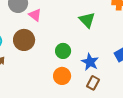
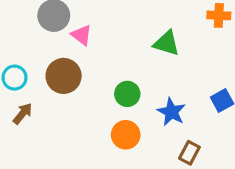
green triangle: (87, 20) -> (167, 43), turned -30
brown rectangle: (93, 83) -> (189, 153), moved

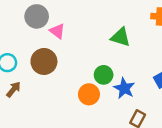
green circle: (127, 94) -> (104, 75), moved
orange circle: (126, 135) -> (89, 94), moved

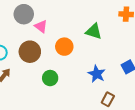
green circle: (104, 75) -> (50, 78), moved
orange circle: (89, 94) -> (64, 47), moved

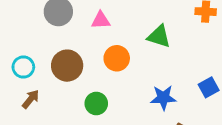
pink triangle: (41, 26) -> (101, 20), moved, turned -40
blue star: (97, 74) -> (163, 98), turned -30

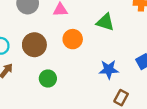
green circle: (96, 103) -> (48, 78), moved

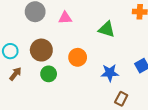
orange circle: (73, 39) -> (78, 57), moved
green circle: (48, 78) -> (49, 74), moved

